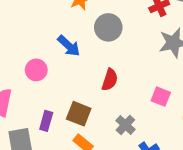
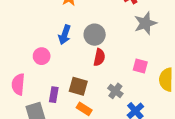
gray circle: (108, 27) -> (95, 35), moved
blue arrow: (69, 46) -> (65, 35), turned 72

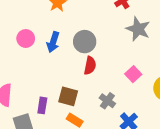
gray star: (145, 23) -> (138, 29), turned -30
pink circle: (42, 56) -> (26, 38), moved
pink square: (140, 66) -> (133, 74), turned 32

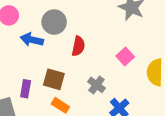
blue arrow: (53, 42) -> (32, 40), moved, turned 84
gray circle: (85, 42) -> (54, 22), moved

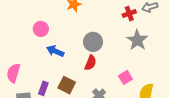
gray circle: (54, 22) -> (93, 42), moved

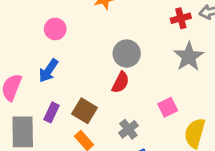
blue arrow: (55, 51) -> (48, 71), moved, turned -84

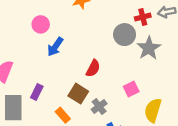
gray circle: (127, 54) -> (125, 35), moved
blue arrow: (48, 71) -> (55, 47), moved
brown square: (85, 111) -> (78, 94), moved

